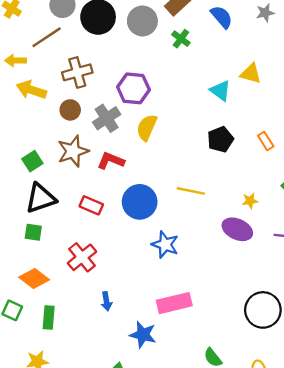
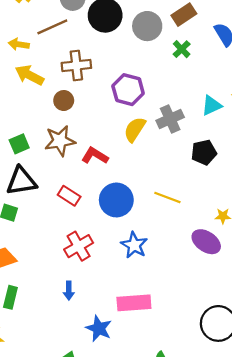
cyan triangle: (220, 91) -> (212, 105), turned 50
gray cross: (107, 118) -> (170, 119), moved
red cross: (82, 257) -> (79, 246), moved

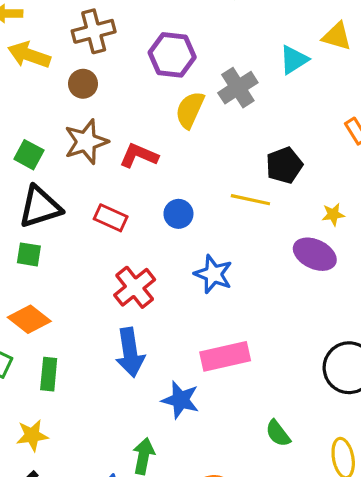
green square: (19, 144) -> (29, 155), turned -30
black pentagon: (204, 152) -> (284, 165), moved
blue circle: (116, 200) -> (178, 214), size x0.6
blue arrow: (69, 291) -> (130, 352), size x1.8

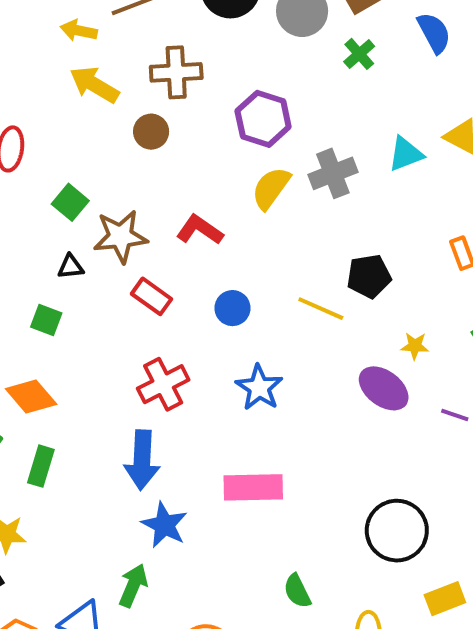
brown star: (86, 142) -> (120, 236), moved
black triangle: (40, 207) -> (71, 267), size x0.5
blue star: (180, 400) -> (164, 525), moved

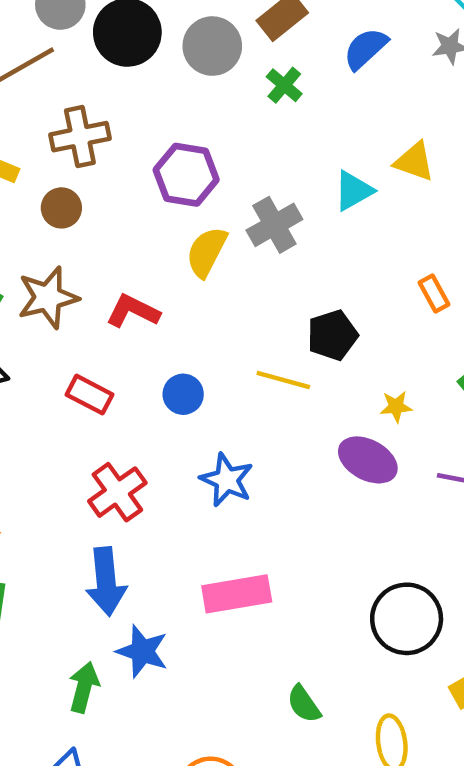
blue semicircle: (434, 33) -> (365, 49), turned -96
brown star: (120, 236) -> (48, 297), moved
green arrow: (133, 586) -> (84, 687), moved

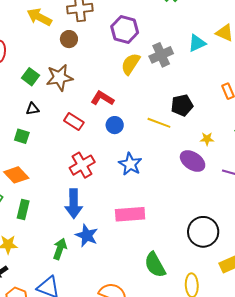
red L-shape: (133, 311) -> (102, 98), moved
green semicircle: (304, 704) -> (155, 265), size x1.5

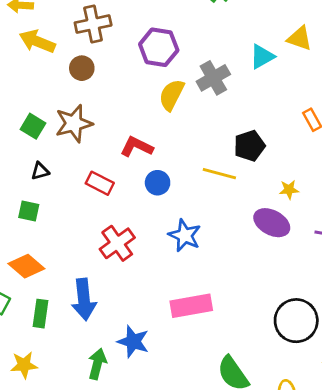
blue arrow: (74, 204) -> (84, 299), moved

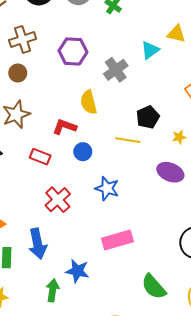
yellow semicircle: (172, 95) -> (89, 102), moved, turned -35
yellow star: (289, 190) -> (179, 137), moved

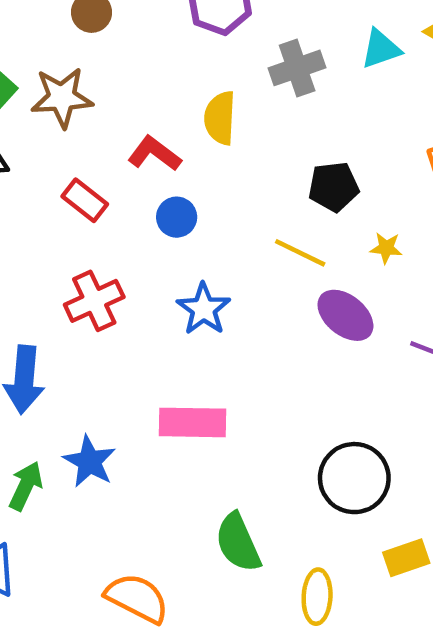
yellow line: (128, 140) -> (300, 253), moved

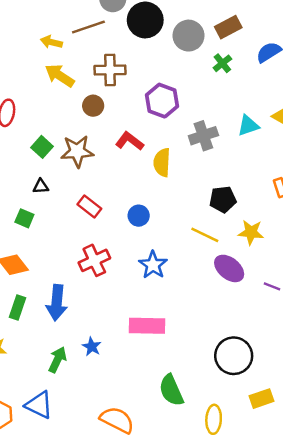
red L-shape: (154, 154) -> (130, 141), moved
yellow star: (386, 248) -> (251, 232), size x1.5
blue star: (90, 461) -> (92, 347), size x0.7

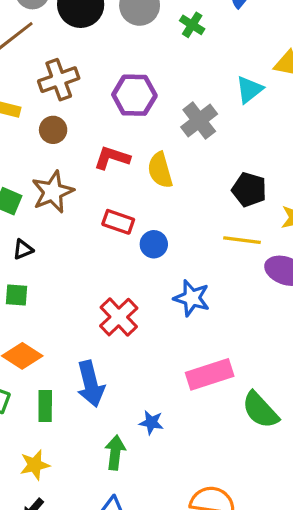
black pentagon: (223, 199) -> (249, 190), turned -30
red rectangle: (89, 206) -> (118, 222), moved
green semicircle: (171, 390) -> (260, 410), moved

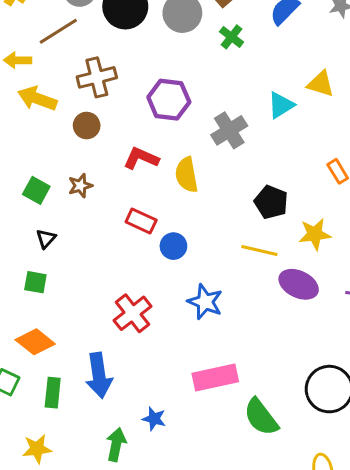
brown star: (53, 192) -> (80, 186), size x0.6
black triangle: (23, 249) -> (46, 239), turned -30

